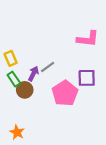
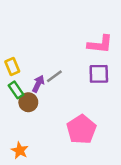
purple square: (87, 78) -> (99, 74), moved
pink pentagon: (65, 93) -> (81, 129), moved

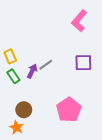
pink L-shape: (100, 44) -> (79, 21), moved, turned 125
brown circle: (28, 102) -> (24, 110), moved

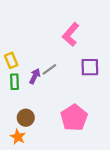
pink L-shape: (79, 21) -> (71, 35), moved
green rectangle: (13, 76) -> (15, 82), turned 32

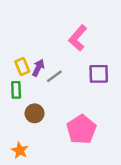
yellow rectangle: (11, 60) -> (22, 66), moved
purple arrow: (35, 76) -> (38, 68), moved
brown circle: (26, 118) -> (35, 113), moved

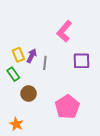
gray line: (54, 76) -> (45, 63), turned -48
green rectangle: (16, 90) -> (13, 74), turned -32

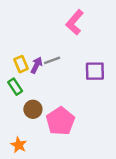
pink L-shape: (64, 31) -> (75, 22), moved
gray line: (45, 63) -> (52, 60), moved, turned 64
pink pentagon: (67, 107) -> (60, 121), moved

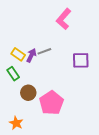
yellow rectangle: (21, 64) -> (18, 54), turned -32

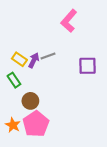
pink pentagon: (51, 103) -> (36, 124), moved
orange star: (16, 123) -> (13, 125), moved

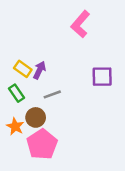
gray line: (48, 56) -> (52, 94), moved
orange star: (13, 125) -> (15, 126), moved

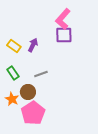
yellow rectangle: (23, 69) -> (14, 46), moved
purple arrow: (39, 70) -> (33, 45), moved
purple square: (102, 77) -> (64, 35), moved

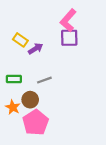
purple arrow: (33, 45) -> (36, 49), turned 32
yellow rectangle: (14, 46) -> (20, 40), moved
green rectangle: (13, 73) -> (14, 79), turned -56

